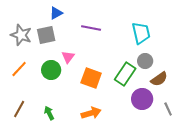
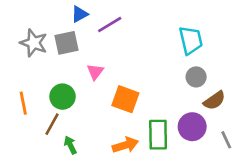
purple line: (91, 28) -> (110, 25), moved, turned -42
orange line: (19, 69) -> (23, 103), moved, turned -54
green circle: (51, 70) -> (63, 97), moved
green rectangle: (125, 74) -> (158, 135), moved, turned -35
brown line: (19, 109) -> (52, 124), moved

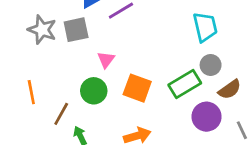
green circle: (63, 97) -> (94, 91), moved
green rectangle: (158, 135) -> (185, 84), moved, turned 60

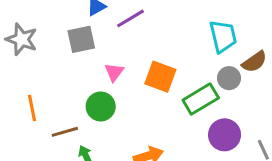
gray star: (42, 30) -> (22, 39), moved
orange square: (137, 88) -> (160, 77), moved
brown semicircle: (230, 89) -> (254, 62), moved
brown line: (61, 114) -> (65, 132), turned 45

